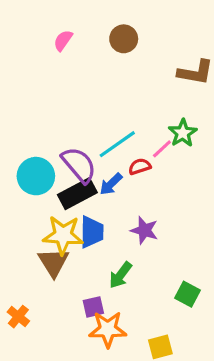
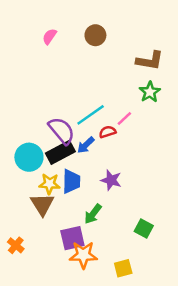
green star: (183, 133) -> (150, 92), moved
cyan circle: (36, 176) -> (29, 157), moved
yellow star: (63, 235) -> (50, 184), size x0.7
purple square: (93, 307) -> (72, 238), size x1.5

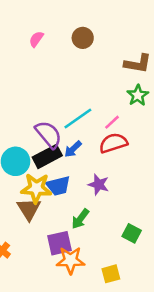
red semicircle: (107, 132) -> (113, 143), moved, size x1.6
blue trapezoid: (71, 181) -> (58, 186), turned 75
yellow star: (50, 184) -> (36, 188), size x1.4

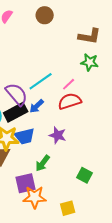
green star: (138, 95) -> (90, 62), turned -30

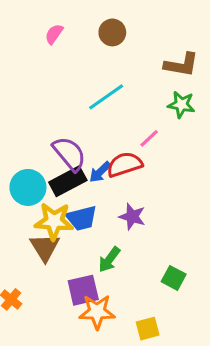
cyan line: (41, 81) -> (106, 97), moved
red semicircle: (70, 101) -> (125, 164), moved

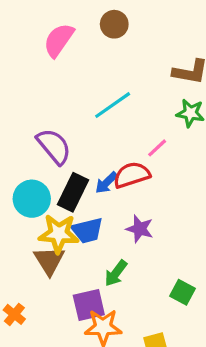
brown circle: (112, 32) -> (114, 24), moved
pink semicircle: (54, 34) -> (59, 40), size x1.6
purple semicircle: (69, 154) -> (54, 146), moved
black rectangle: (68, 181) -> (73, 192), turned -36

